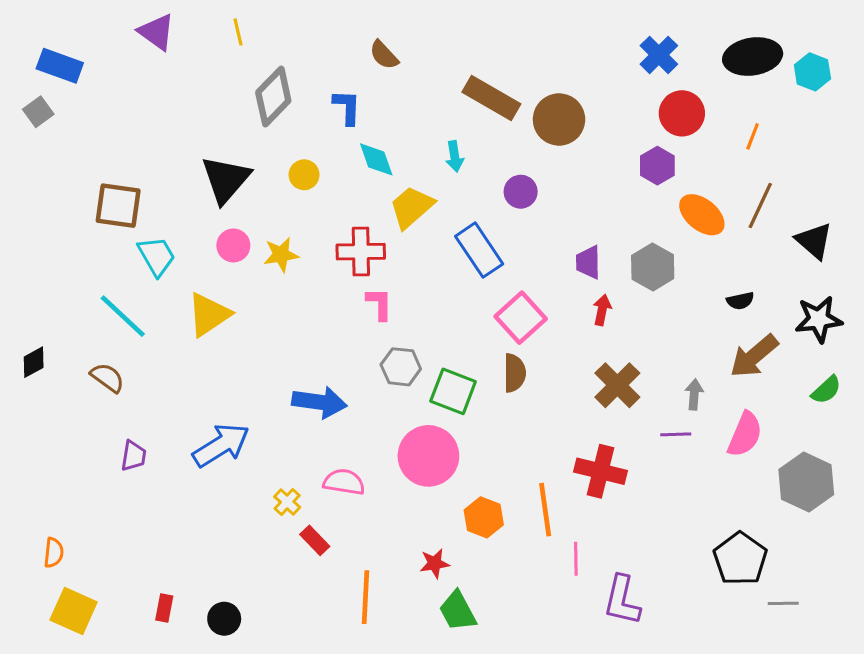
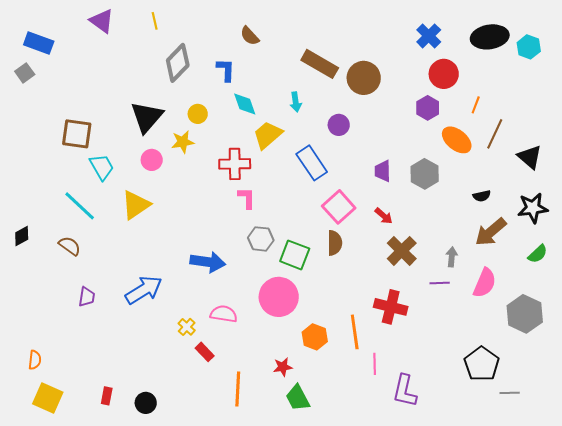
orange line: (753, 136) -> (476, 105), moved
yellow star: (281, 255) -> (183, 142), moved
red arrow: (602, 310) -> (384, 216), moved, turned 120

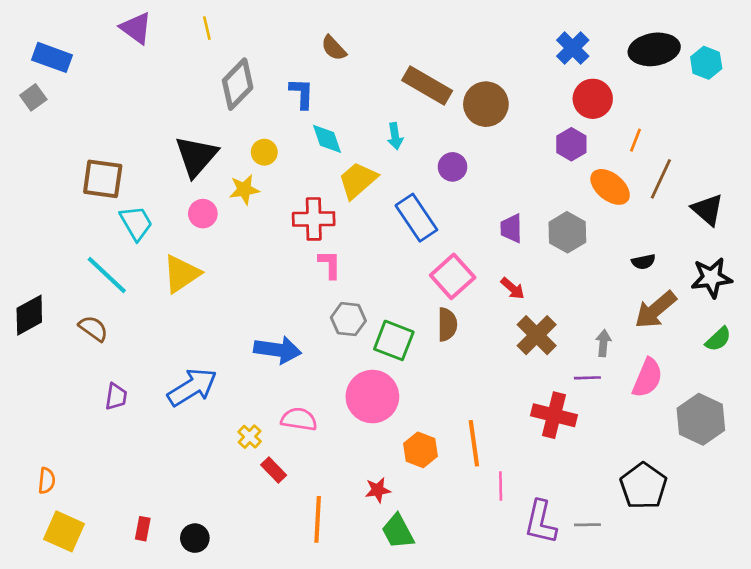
black diamond: (22, 236) -> (29, 315), size x1.5
red cross: (391, 307) -> (554, 415), moved
gray line: (510, 393) -> (587, 525), moved

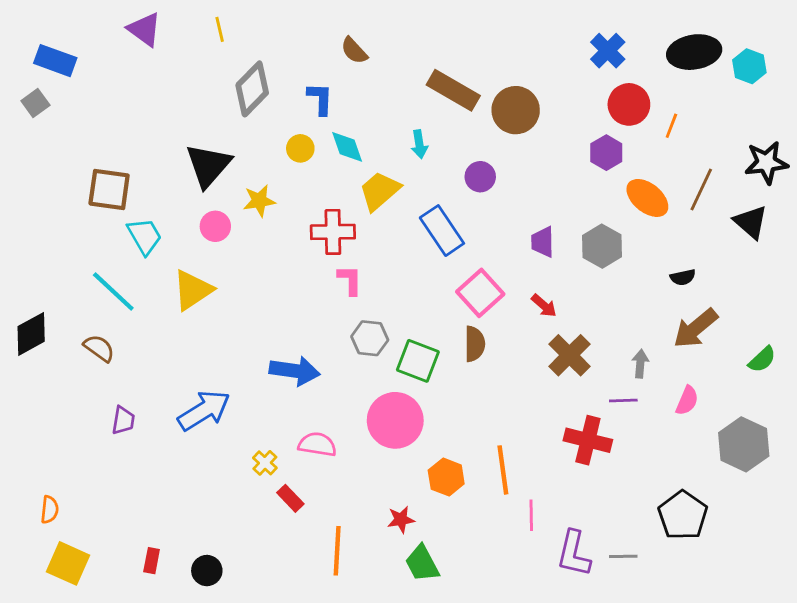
orange line: (635, 140) -> (671, 126), moved
yellow circle: (264, 152) -> (300, 148), moved
black star: (712, 278) -> (766, 163), moved
pink semicircle: (647, 378) -> (687, 401), size x0.7

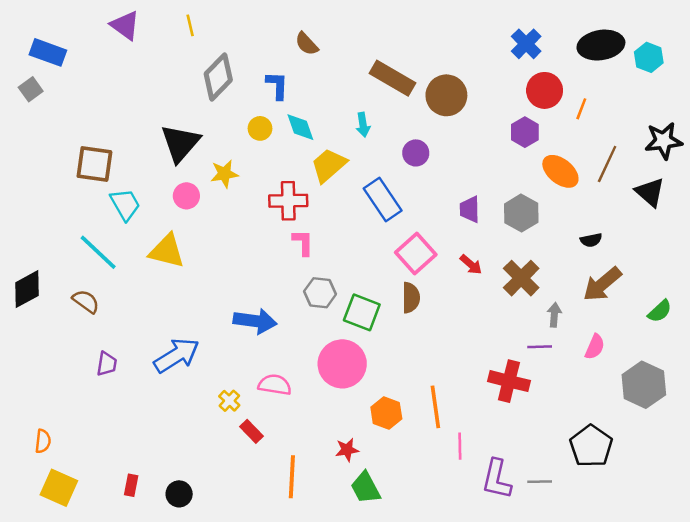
yellow triangle: (193, 290) -> (167, 251), turned 48
brown cross: (569, 355) -> (521, 278), moved

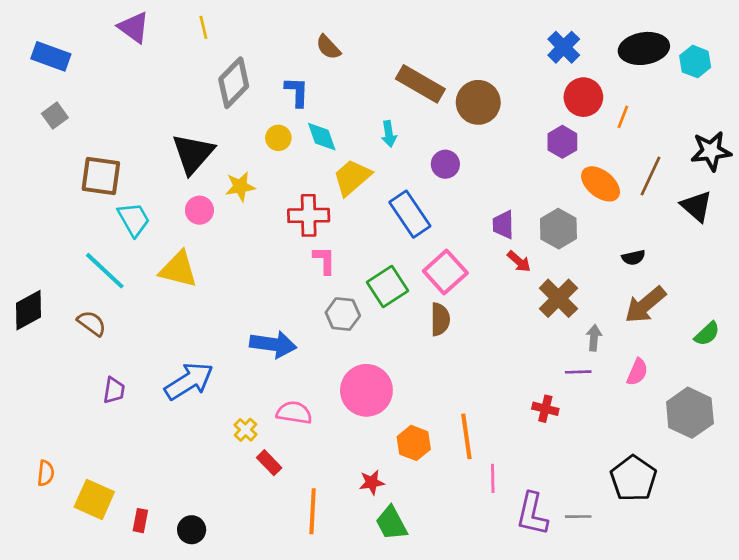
gray square: (31, 89) -> (55, 116), moved
red arrow: (471, 265) -> (519, 261), moved
green square: (362, 312) -> (388, 286), moved, turned 36
red cross: (509, 381) -> (545, 409), size x0.6
yellow square: (59, 488) -> (94, 499), moved

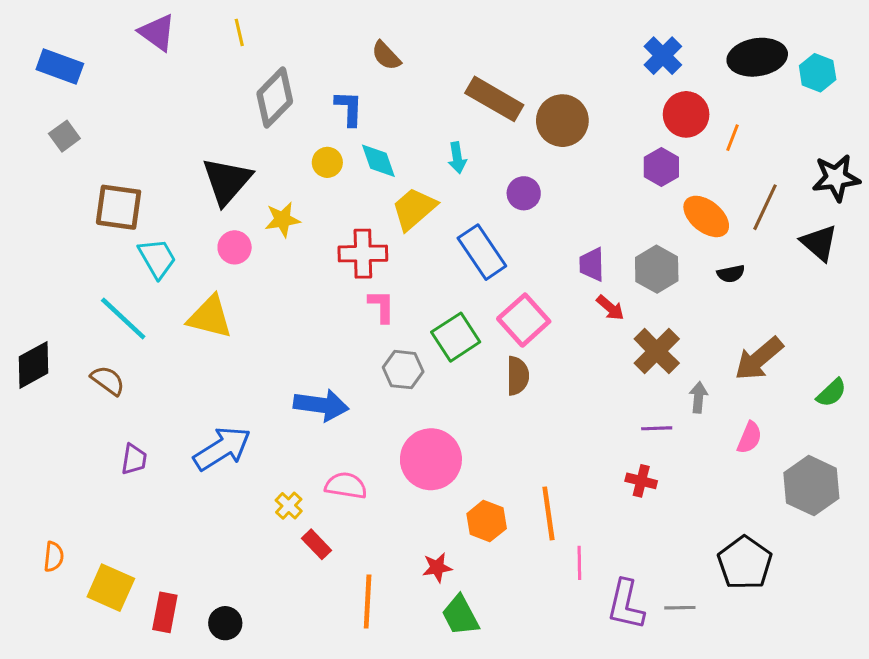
black semicircle: (633, 258) -> (731, 274), moved
purple line: (578, 372) -> (657, 428), moved
red rectangle: (140, 521) -> (165, 612), size x1.4

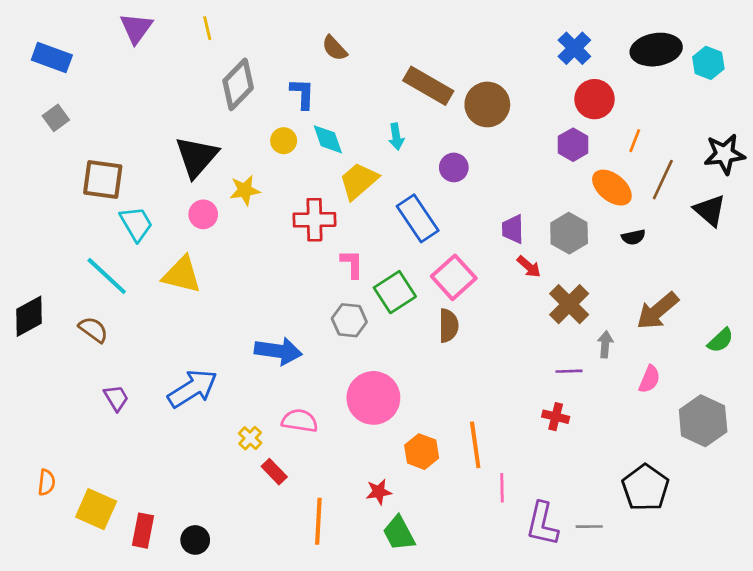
purple triangle: (157, 32) -> (136, 28), turned 30
orange line: (732, 138) -> (635, 141), moved
pink L-shape: (381, 306) -> (352, 264), moved
purple trapezoid: (134, 459) -> (116, 398), turned -40

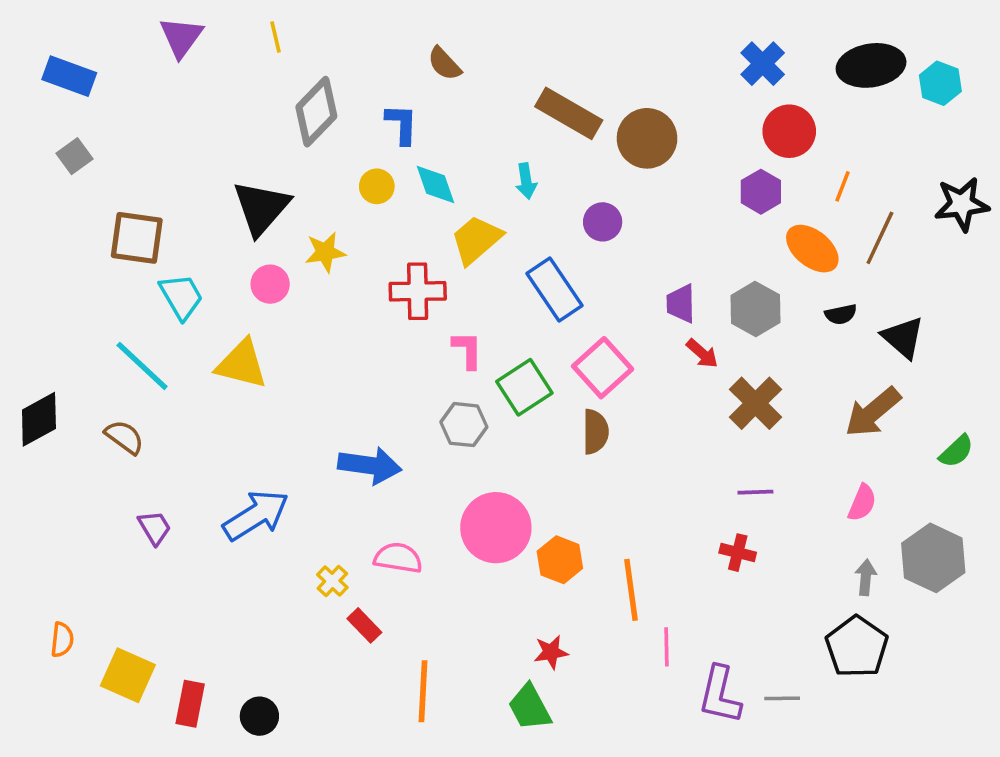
black triangle: (710, 210) -> (903, 337), moved
gray arrow: (605, 344) -> (866, 577), moved
orange hexagon: (422, 452) -> (560, 560), moved
red star: (379, 492) -> (551, 652), moved

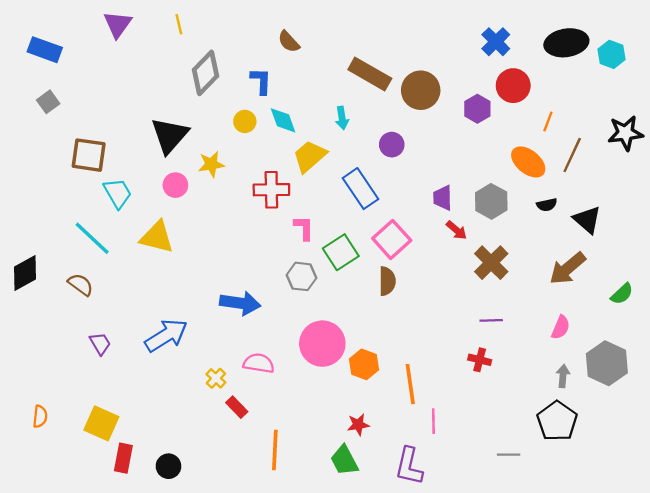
purple hexagon: (761, 192) -> (477, 109), moved
yellow square: (128, 675) -> (101, 423), moved
purple L-shape: (720, 695) -> (409, 466), moved

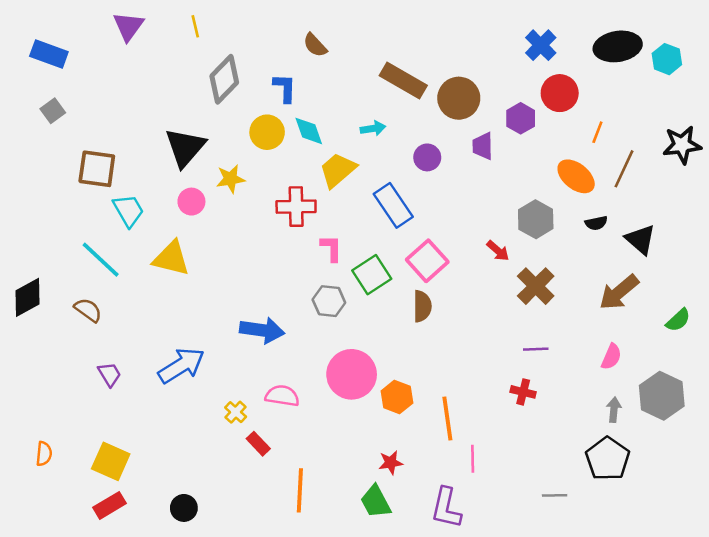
cyan arrow: (342, 118) -> (373, 128), turned -90
yellow circle: (245, 121) -> (267, 132), size x1.4
purple trapezoid: (443, 198) -> (483, 146), moved
red rectangle: (123, 458) -> (109, 505), moved, turned 48

